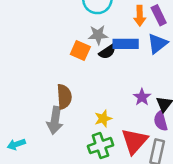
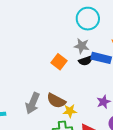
orange square: (80, 51) -> (59, 62), moved
brown semicircle: (64, 97) -> (56, 101), moved, turned 108

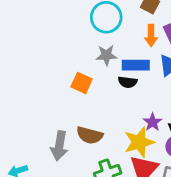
black semicircle: (86, 61) -> (128, 82), moved, turned 40
yellow star: (70, 111) -> (139, 142), moved, size x1.6

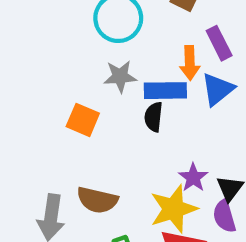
orange arrow: (151, 35) -> (190, 63), moved
black semicircle: (128, 82) -> (154, 117), turned 90

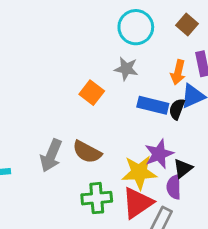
blue rectangle: (165, 91) -> (153, 105), moved
black semicircle: (154, 117) -> (177, 109), moved
purple star: (193, 178) -> (159, 154), size x1.4

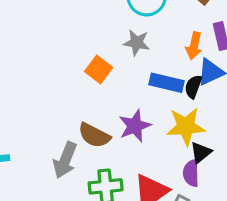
purple star: (159, 154) -> (135, 126), moved
gray arrow: (51, 155) -> (65, 160), moved
yellow star: (139, 172) -> (186, 126), moved

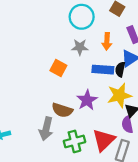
orange arrow: (194, 46) -> (107, 41), moved

